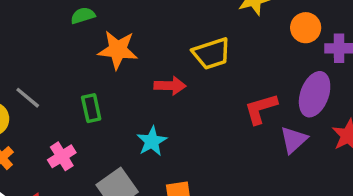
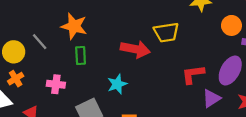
orange star: (118, 50) -> (74, 26), moved
red arrow: (170, 86) -> (135, 49), size x1.4
pink cross: (62, 156) -> (56, 84), turned 30

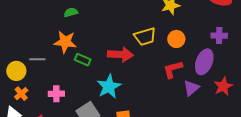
orange circle: (231, 25) -> (176, 39), moved
gray line: (40, 42) -> (37, 59), turned -42
green rectangle: (81, 55) -> (83, 60), moved, turned -56
cyan star: (117, 84) -> (109, 87), size x1.4

